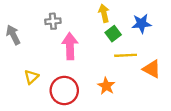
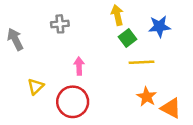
pink arrow: (70, 46) -> (79, 66), moved, size x0.6
orange triangle: (152, 69) -> (171, 108), moved
orange star: (106, 86) -> (147, 97), moved

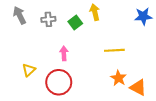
blue star: (159, 27) -> (143, 16), moved
green square: (128, 38) -> (75, 22), moved
gray arrow: (15, 39) -> (20, 15), moved

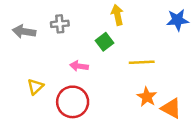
gray arrow: (20, 15) -> (24, 32), moved, turned -54
green square: (75, 22) -> (105, 42), moved
pink arrow: (64, 53) -> (79, 66), turned -80

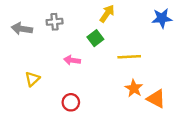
yellow arrow: (117, 15) -> (107, 14), turned 48
red circle: (73, 102) -> (71, 102), moved, size x0.6

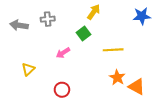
pink arrow: (72, 60) -> (63, 53), turned -40

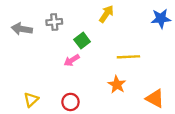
green square: (83, 33) -> (82, 41), moved
yellow triangle: (28, 69) -> (31, 100), moved
orange star: (117, 77) -> (117, 85), moved

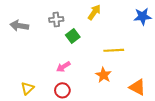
gray cross: (54, 22) -> (56, 19), moved
pink arrow: (72, 60) -> (63, 67), moved

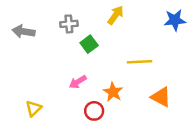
orange star: (103, 75) -> (113, 92), moved
orange triangle: (137, 87) -> (161, 97), moved
red circle: (62, 90) -> (94, 111), moved

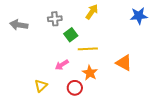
yellow line: (140, 62) -> (88, 49), moved
orange triangle: (161, 97) -> (124, 63), moved
yellow triangle: (34, 108) -> (41, 86), moved

